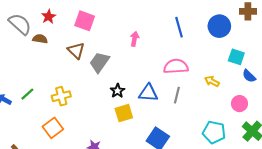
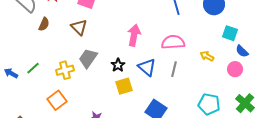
brown semicircle: (40, 39) -> (44, 24), moved, turned 104
pink arrow: (134, 39) -> (134, 35), moved, size x1.5
gray trapezoid: (99, 62) -> (88, 58), moved
blue triangle: (148, 93) -> (147, 67), turned 36
pink circle: (239, 104) -> (235, 69), moved

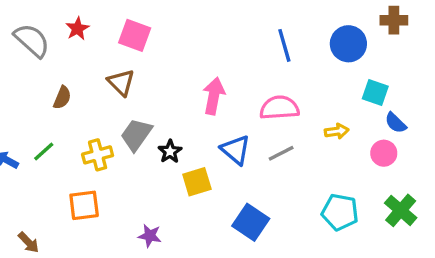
brown semicircle: (44, 24) -> (62, 98), moved
yellow arrow: (207, 56) -> (337, 131), turned 144
black star: (118, 65) -> (170, 152), moved
gray line: (174, 69) -> (281, 153), turned 49
orange square: (57, 100) -> (84, 205), turned 30

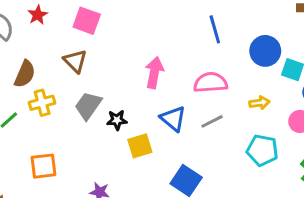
blue circle: (348, 44) -> (265, 51), moved
brown semicircle: (62, 98) -> (25, 74), size x1.4
black star: (170, 152) -> (117, 120), turned 30
yellow cross: (98, 155) -> (42, 103), moved
cyan pentagon: (340, 212) -> (262, 150), moved

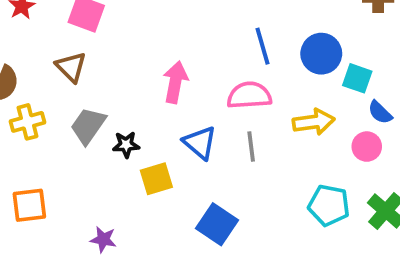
blue line: (215, 29) -> (263, 46), moved
yellow arrow: (259, 103) -> (314, 122), size x1.5
gray line: (212, 121) -> (251, 147), turned -70
cyan pentagon: (262, 150) -> (329, 205), moved

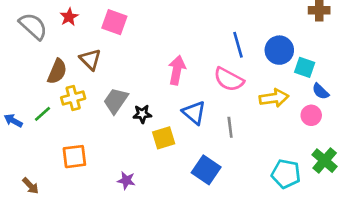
brown triangle: (71, 67) -> (90, 59), moved
pink semicircle: (249, 95) -> (229, 79), turned -148
gray line: (251, 147) -> (230, 127), moved
cyan pentagon: (329, 205) -> (286, 174), moved

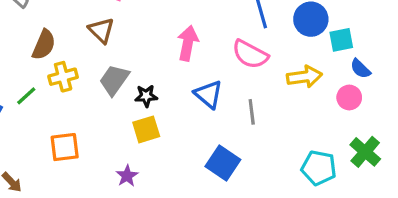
brown triangle: (90, 59) -> (101, 30), moved
cyan square: (305, 67) -> (341, 40), turned -30
yellow square: (164, 138) -> (146, 129), moved
purple star: (126, 180) -> (127, 176), turned 30

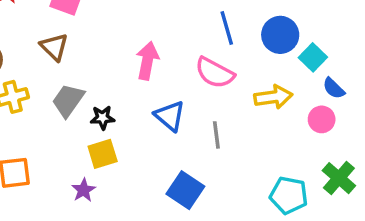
cyan square: (341, 40) -> (313, 57), turned -35
purple star: (127, 176) -> (84, 190), moved

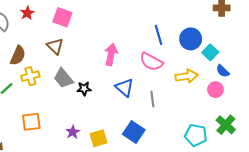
gray trapezoid: (68, 100) -> (63, 78), turned -75
yellow square: (103, 154) -> (99, 138), moved

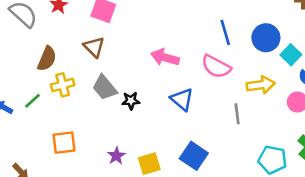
pink arrow: (111, 54) -> (165, 57), turned -85
gray line: (152, 99) -> (237, 114), moved

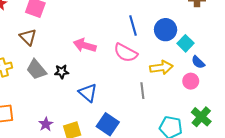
blue triangle: (182, 99) -> (88, 93), moved
black star: (131, 101) -> (62, 72), moved

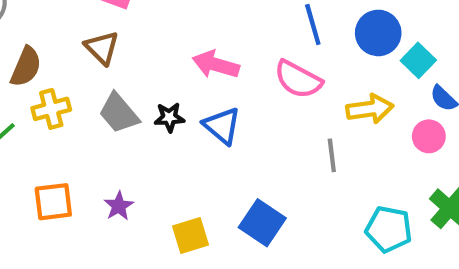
blue triangle: (88, 93) -> (222, 126), moved
purple star: (46, 124) -> (119, 206), moved

